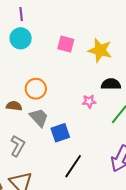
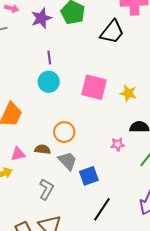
pink square: (66, 44) -> (94, 87), size x1.5
yellow star: (100, 50) -> (128, 93), size x0.7

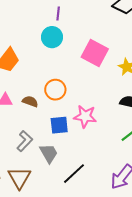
pink star: (118, 144) -> (85, 116), moved, size x1.6
gray trapezoid: (67, 161) -> (49, 153), moved
blue square: (89, 176) -> (59, 125), moved

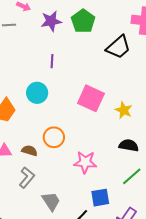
cyan circle: (52, 37) -> (37, 93), moved
blue square: (59, 125) -> (100, 198), moved
gray L-shape: (25, 141) -> (27, 178), moved

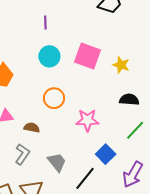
cyan circle: (37, 93) -> (49, 56), moved
brown semicircle: (29, 151) -> (32, 128), moved
gray L-shape: (27, 178) -> (22, 154), moved
blue square: (100, 198) -> (106, 154), turned -30

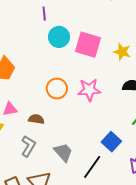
cyan circle: (49, 56) -> (59, 37), moved
pink star: (87, 120) -> (89, 90), moved

